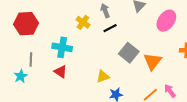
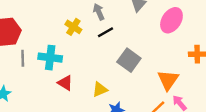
gray line: (31, 60) -> (23, 58), moved
orange triangle: (153, 61) -> (168, 80), moved
red triangle: (61, 72) -> (65, 83), moved

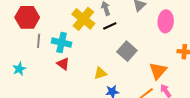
pink ellipse: (171, 20) -> (166, 21), turned -35
yellow cross: (73, 27) -> (83, 19), size x1.6
red triangle: (65, 83) -> (63, 64), moved

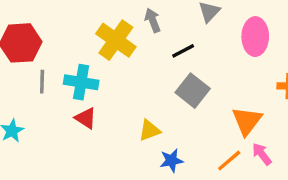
black line: (110, 26) -> (183, 51), moved

